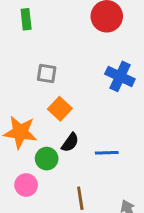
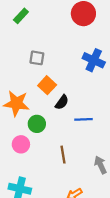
green rectangle: (26, 19) -> (21, 16), turned 49
black semicircle: (70, 142) -> (62, 102), moved

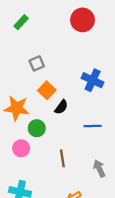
gray square: (37, 58) -> (37, 63), turned -32
blue cross: (94, 60) -> (93, 80), moved
blue line: (83, 119) -> (93, 126), moved

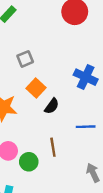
green circle: (37, 128) -> (29, 162), moved
brown line: (62, 158) -> (53, 147), moved

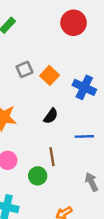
orange square: (36, 88) -> (50, 75), moved
green circle: (29, 162) -> (38, 176), moved

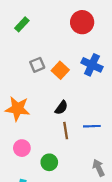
blue cross: (84, 87) -> (92, 65), moved
brown line: (52, 157) -> (66, 131), moved

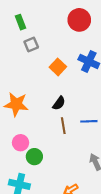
green rectangle: (22, 24) -> (21, 22), turned -64
gray square: (37, 65) -> (31, 44), moved
green circle: (49, 162) -> (34, 157), moved

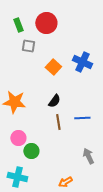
red circle: (79, 20) -> (46, 23), moved
gray square: (31, 44) -> (28, 46), turned 32

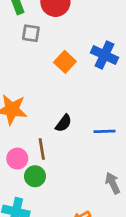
black semicircle: (54, 101) -> (64, 123), moved
brown line: (58, 122) -> (42, 149), moved

